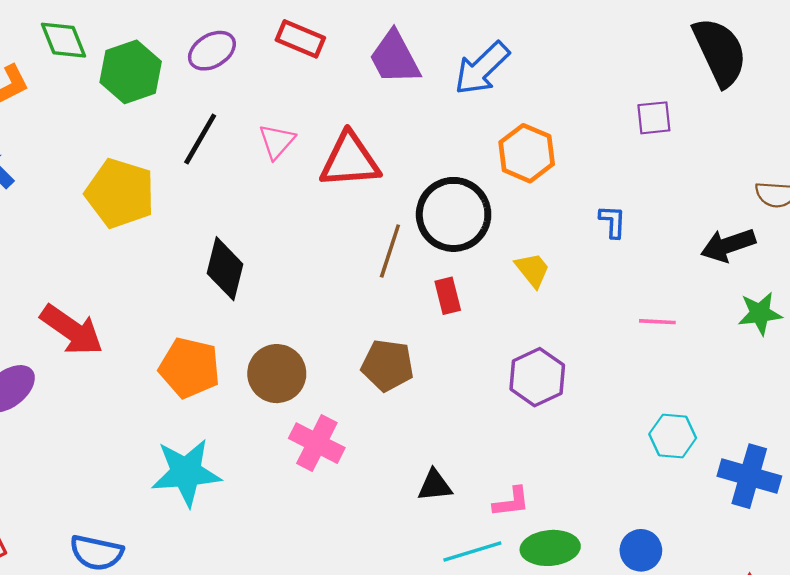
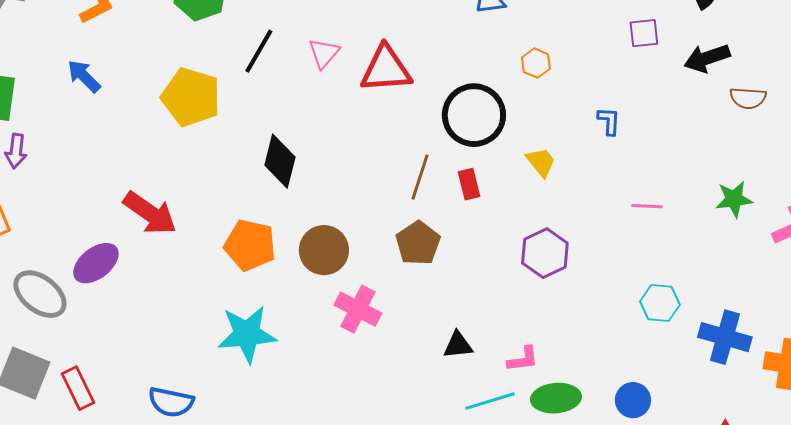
orange hexagon: (527, 153) -> (536, 63), size x0.6
black arrow: (728, 245) -> (707, 58), moved
brown line: (390, 251) -> (420, 177), moved
brown pentagon: (388, 365) -> (418, 243), turned 30

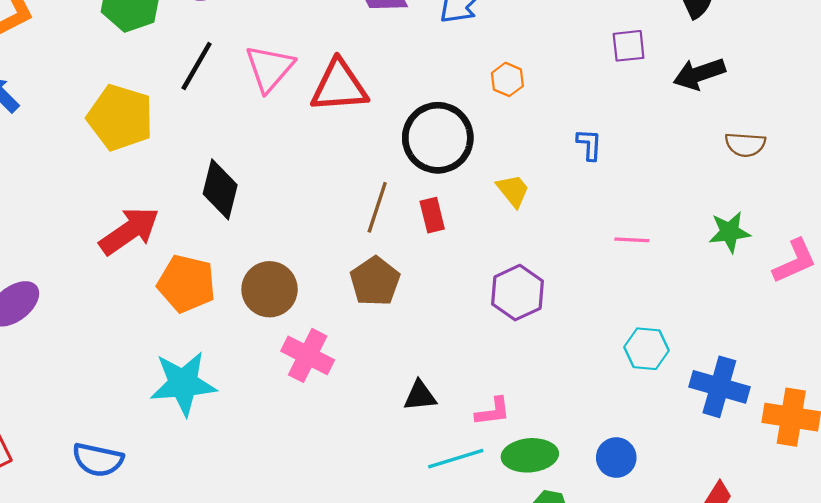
pink triangle: (324, 53) -> (270, 68), size x1.4
brown semicircle: (748, 98) -> (745, 145), moved
red arrow: (150, 213) -> (129, 231), moved, turned -70

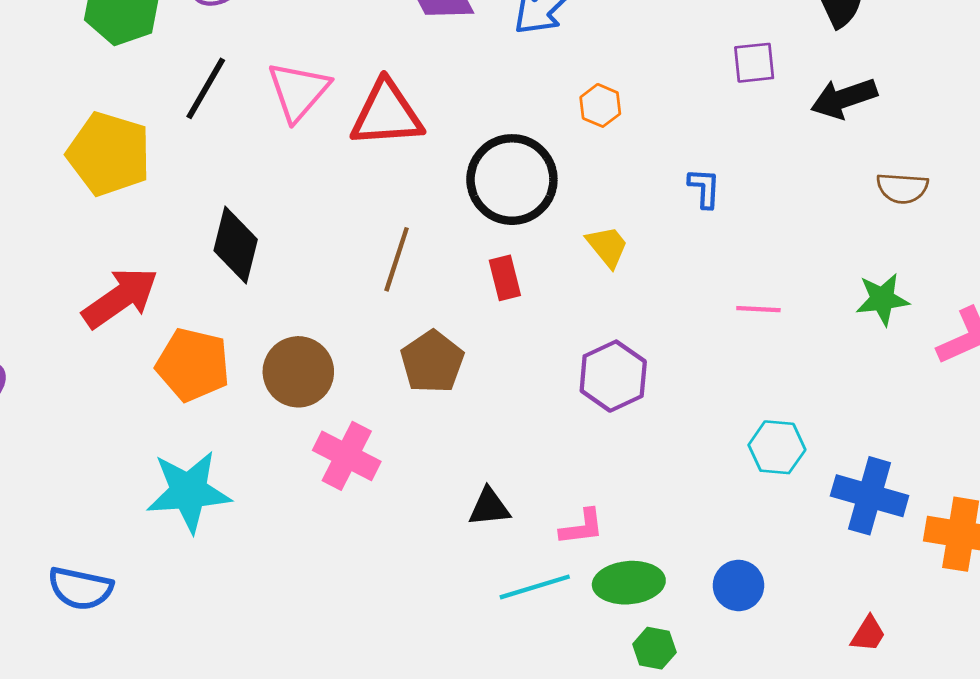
brown line: (377, 207) -> (397, 259), moved

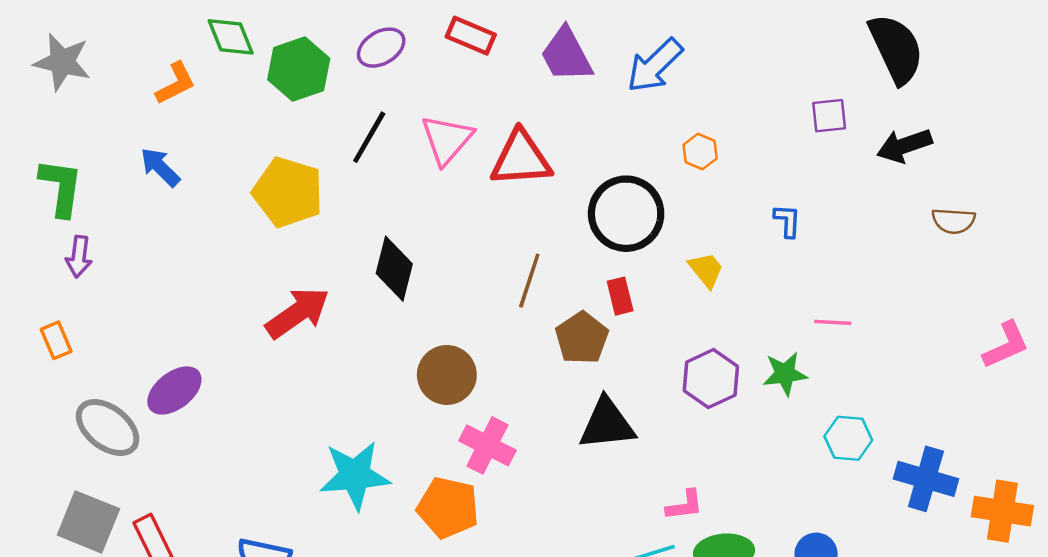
green star: (882, 299) -> (785, 374), moved
brown pentagon: (432, 362) -> (582, 338), moved
orange pentagon: (193, 365) -> (448, 508), moved
black triangle: (489, 507) -> (607, 424), moved, size x1.6

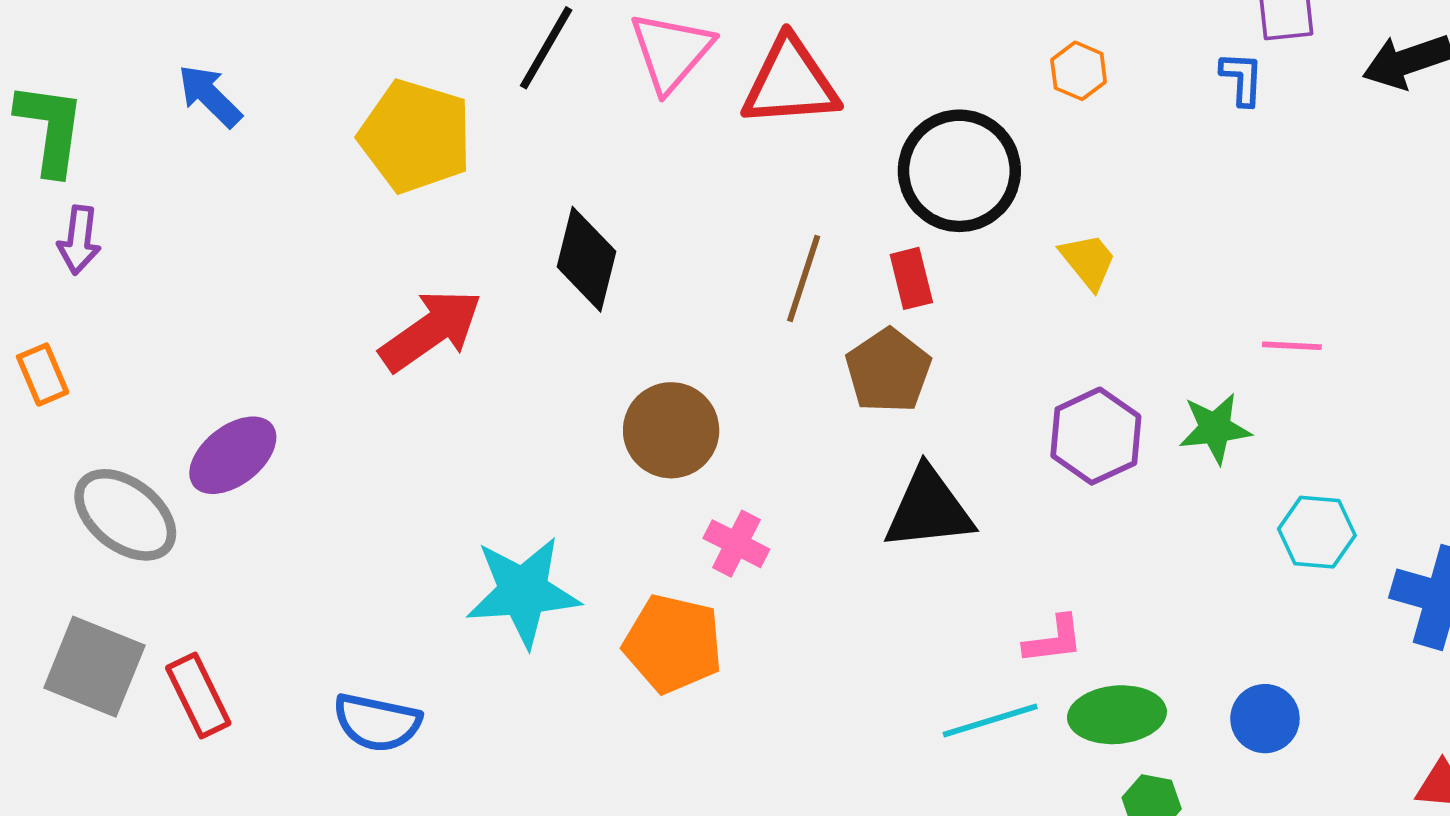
blue L-shape: (787, 221) -> (1242, 79), moved
red rectangle: (620, 296) -> (911, 278), moved
pink cross: (487, 445) -> (736, 544), size x0.7

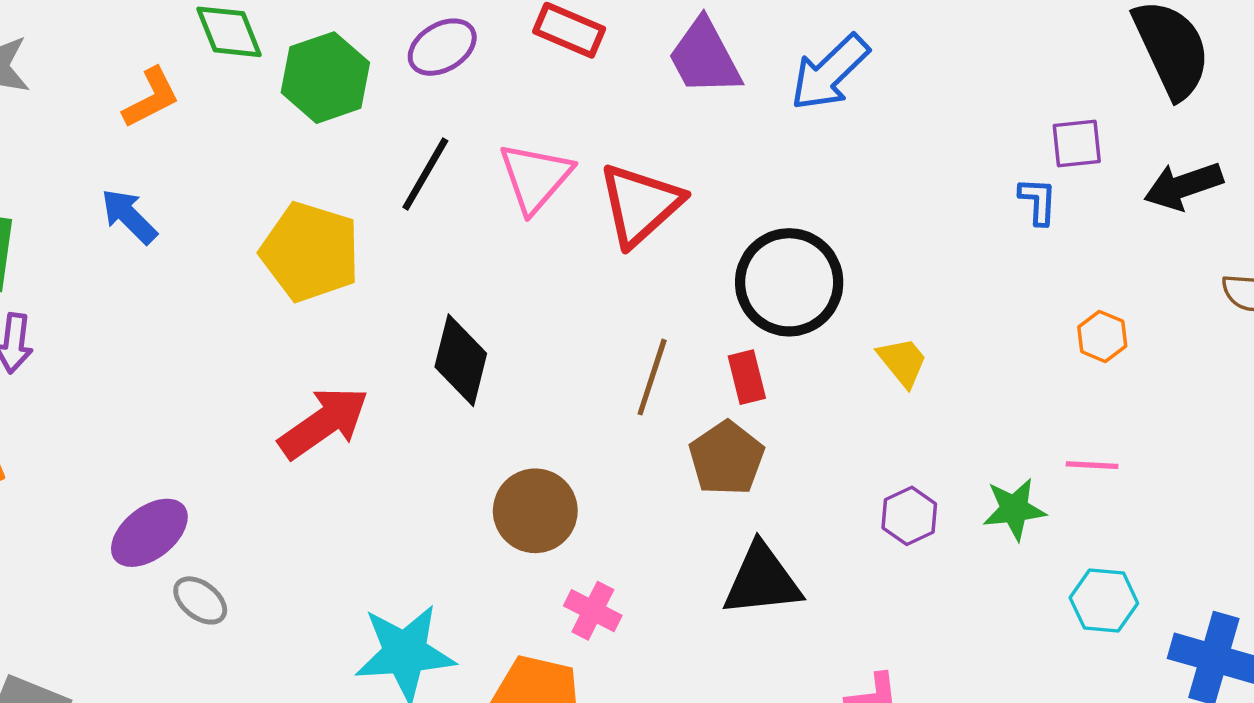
orange hexagon: (1079, 71) -> (1102, 336), moved
red triangle: (790, 82) -> (640, 204), turned -38
pink line: (1292, 346) -> (1092, 465), moved
purple hexagon: (1096, 436) -> (909, 516), size x0.7
gray ellipse: (125, 515) -> (200, 600), moved, size x0.6

